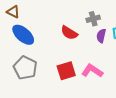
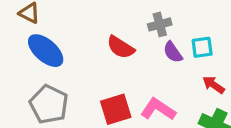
purple semicircle: (101, 36) -> (173, 52), turned -48

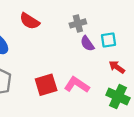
red semicircle: (121, 47) -> (30, 21), moved

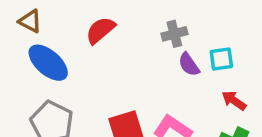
red semicircle: (30, 21) -> (100, 30), turned 108

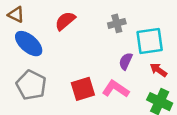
cyan square: (221, 59) -> (150, 41), size x1.6
purple semicircle: (189, 64) -> (126, 61), moved, turned 60

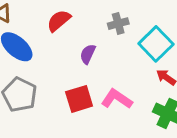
cyan square: (150, 41) -> (156, 44), turned -36
purple semicircle: (126, 61) -> (88, 54), moved

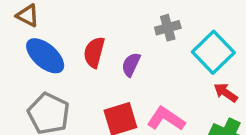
red semicircle: (59, 21) -> (94, 52), moved, turned -35

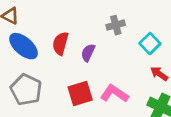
cyan square: (213, 52) -> (150, 43), size x0.7

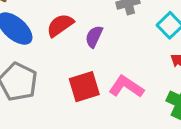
red semicircle: (60, 43) -> (60, 25), turned 40

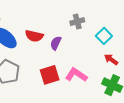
red semicircle: (60, 25) -> (34, 36), turned -132

